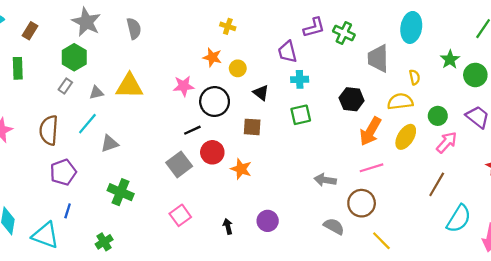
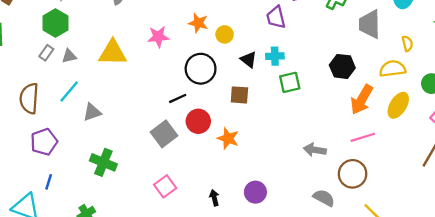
cyan cross: (300, 79) -> (275, 56), moved
pink star: (184, 86) -> (158, 37), moved
gray triangle: (96, 93) -> (69, 56), moved

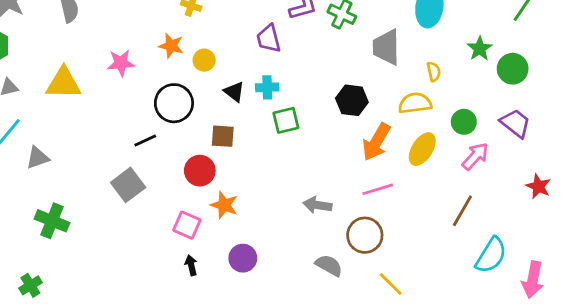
red circle: (198, 121) -> (200, 171), moved
orange star: (228, 138) -> (224, 205), moved
pink square: (165, 186) -> (187, 225), moved, turned -30

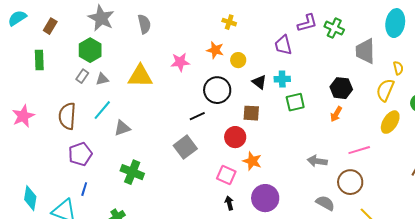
yellow semicircle: (415, 103) -> (385, 90), turned -60
orange arrow: (376, 142) -> (336, 114), moved, size x0.6
purple circle: (243, 258) -> (265, 198), size x1.4

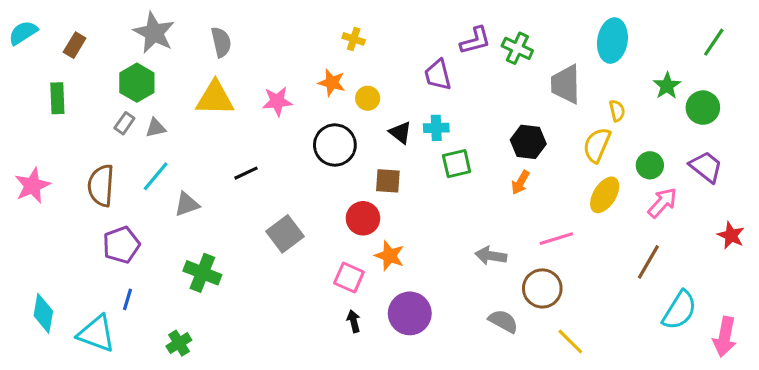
yellow triangle: (140, 76) -> (215, 98), moved
black line: (197, 116) -> (246, 173), moved

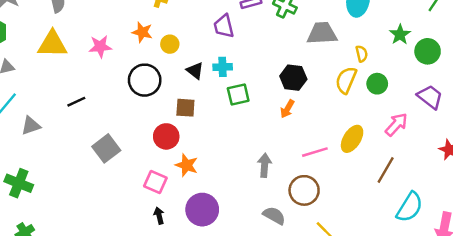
gray trapezoid: (566, 84) -> (322, 33), turned 88
green circle: (650, 165) -> (377, 84), moved
yellow ellipse: (605, 195) -> (352, 139), moved
gray arrow: (491, 256) -> (265, 165), turned 85
green cross: (202, 273) -> (19, 183), moved

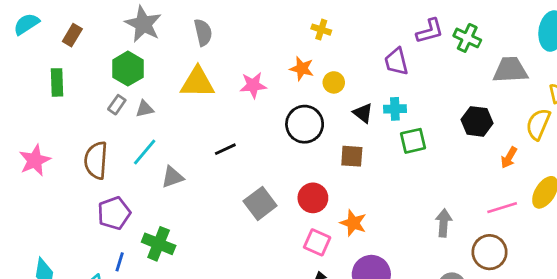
orange arrow: (287, 109) -> (509, 158), moved
red circle: (166, 136) -> (313, 198), moved

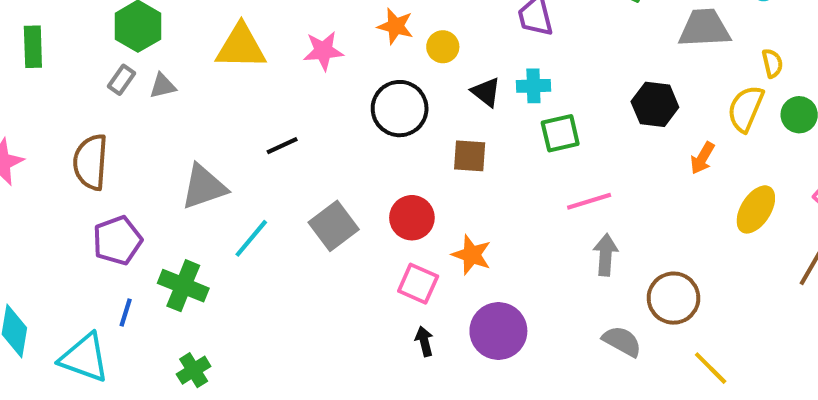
cyan line: (145, 152) -> (251, 238), moved
gray triangle: (172, 177) -> (204, 187), size x1.4
pink line: (502, 208) -> (589, 201), moved

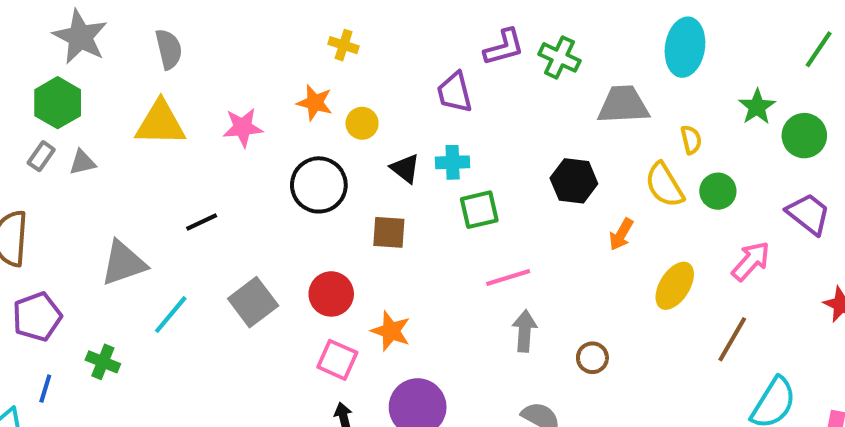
yellow semicircle: (746, 109) -> (664, 185), turned -54
green cross: (183, 286) -> (103, 362), size x0.7
brown circle: (673, 298) -> (592, 358), moved, size x0.6

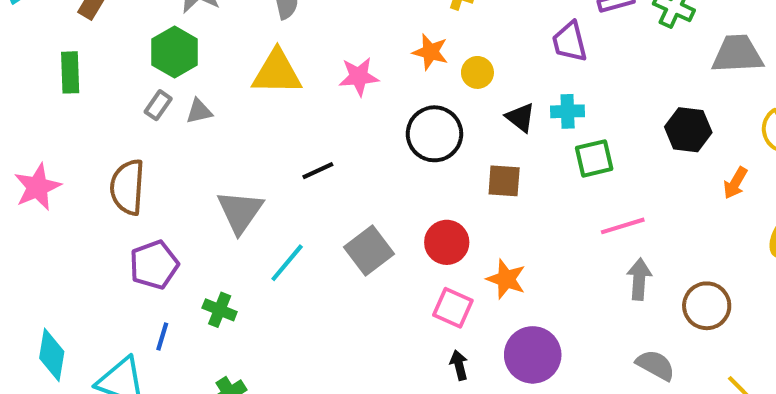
gray triangle: (123, 263) -> (240, 212), turned -36
brown circle: (592, 358) -> (707, 306), size x1.5

